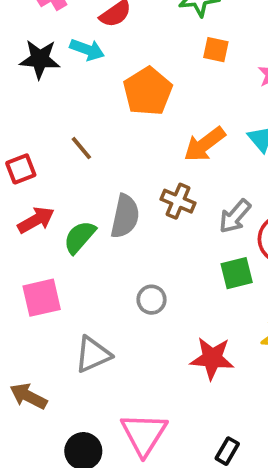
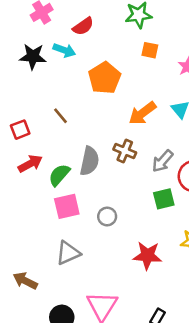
pink square: (42, 298) -> (67, 206), moved

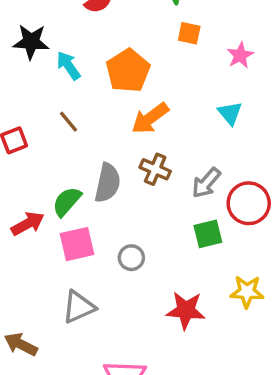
cyan arrow: (64, 50) -> (68, 66), moved, turned -145
orange arrow: (142, 113) -> (150, 118), moved
red arrow: (30, 164) -> (28, 224), moved

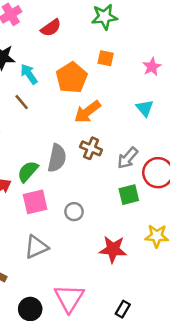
orange square: (189, 33) -> (106, 58), moved
brown line: (68, 122) -> (22, 102), moved

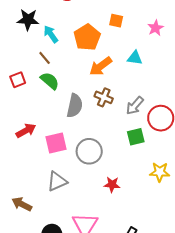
cyan triangle: (145, 108) -> (135, 58), moved, turned -42
green semicircle: (28, 171) -> (50, 81), moved, turned 90
gray circle: (74, 212) -> (89, 151), size x1.6
red star: (113, 249) -> (112, 184), moved, size x0.7

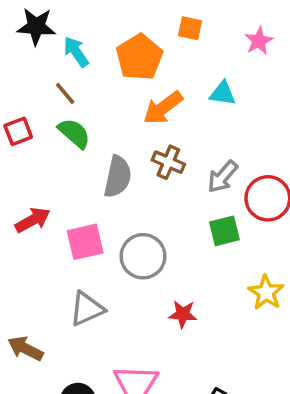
yellow star: (160, 172) -> (266, 292), turned 30

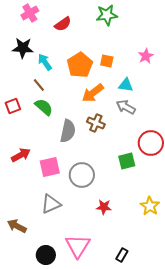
orange square: (190, 28) -> (107, 61), moved
gray arrow: (223, 177) -> (126, 107), moved, turned 78
yellow star: (266, 292) -> (150, 206), moved

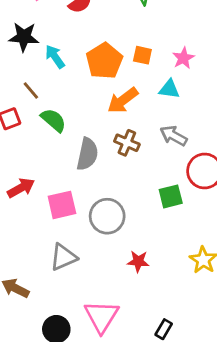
pink star: (146, 56) -> (183, 58), moved
brown line: (39, 85) -> (31, 91), moved
gray arrow: (126, 107) -> (174, 136), moved

